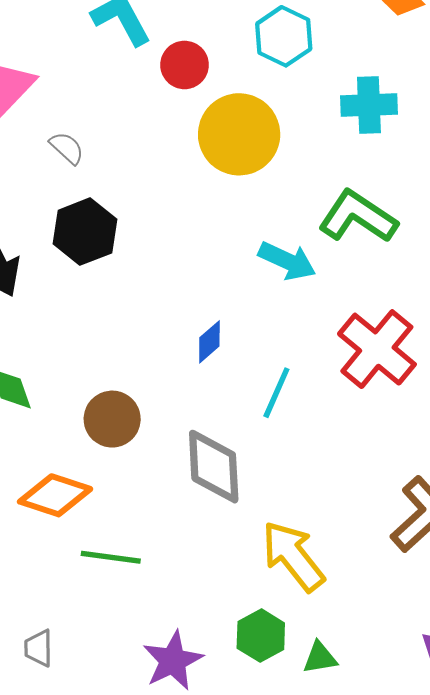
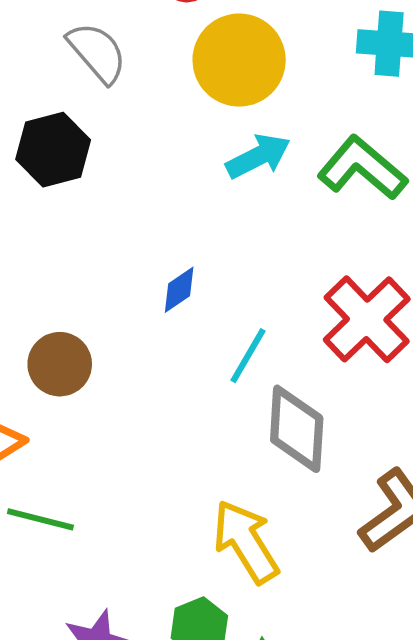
gray semicircle: (67, 148) -> (97, 52), moved, size x1.6
cyan arrow: (287, 261) -> (258, 156), moved, turned -58
gray diamond: (214, 467) -> (297, 429), moved

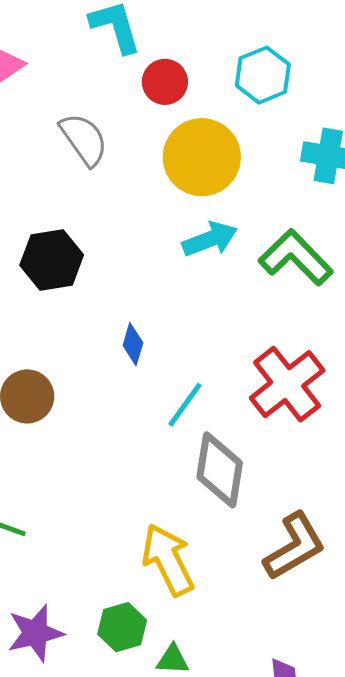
black hexagon: (53, 150) -> (52, 260), moved
blue diamond: (179, 290) -> (133, 344), turned -45

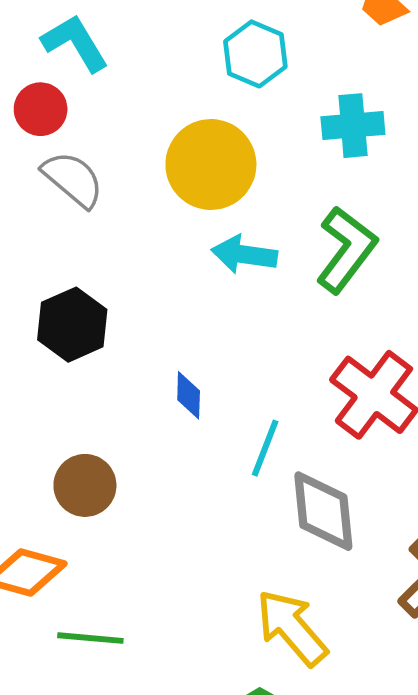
red circle: (165, 82) -> (41, 109), moved
cyan arrow: (210, 239) -> (244, 254), turned -136
green L-shape: (296, 257) -> (346, 250), turned 96

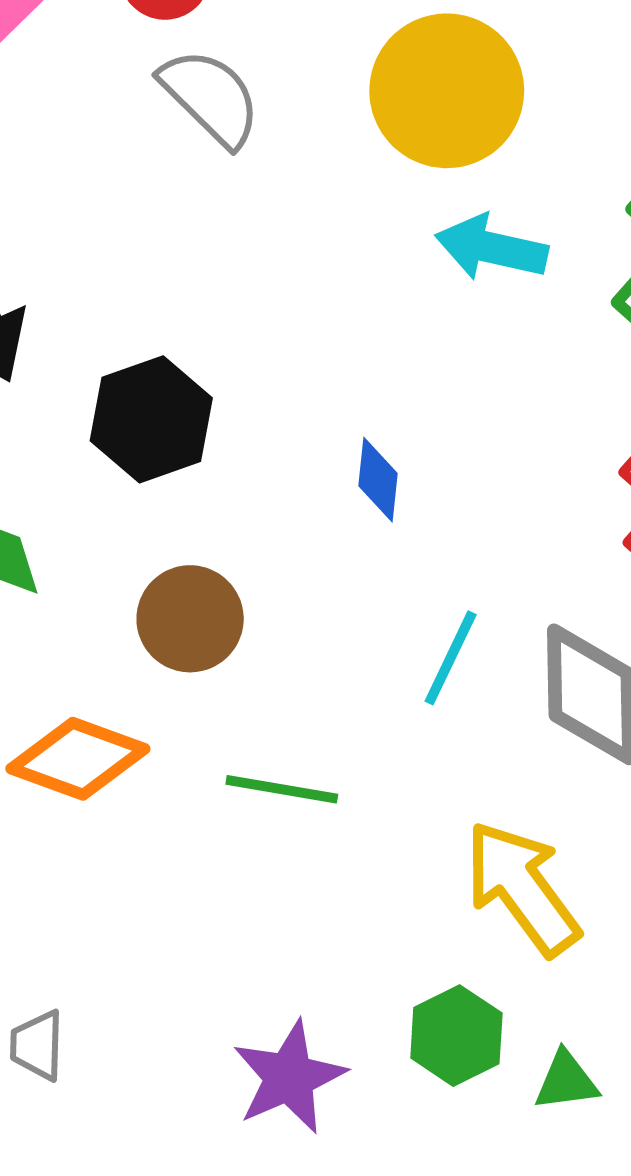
black hexagon: (72, 325) -> (151, 419), moved
cyan line: (265, 448) -> (451, 658), moved
green line: (90, 638) -> (282, 789), moved

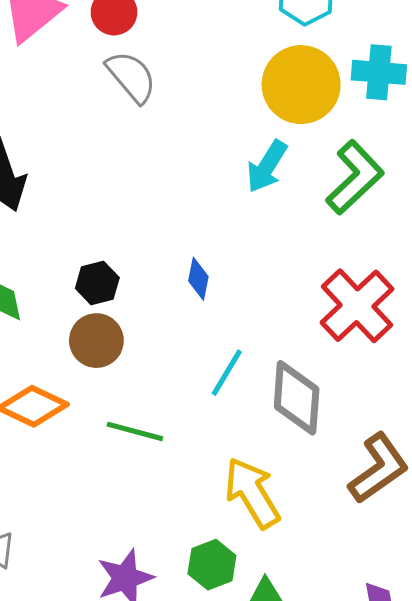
yellow circle: (447, 91) -> (301, 85), moved
cyan arrow: (491, 248) -> (267, 166), turned -76
black hexagon: (151, 419) -> (97, 283), moved, size x0.7

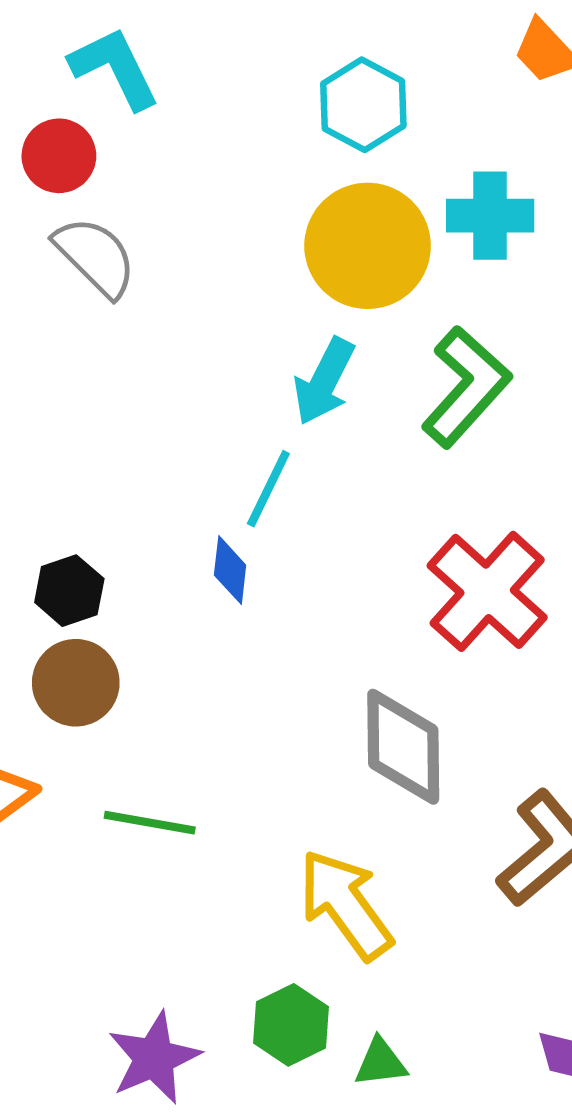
cyan line: (227, 373) -> (268, 489), moved

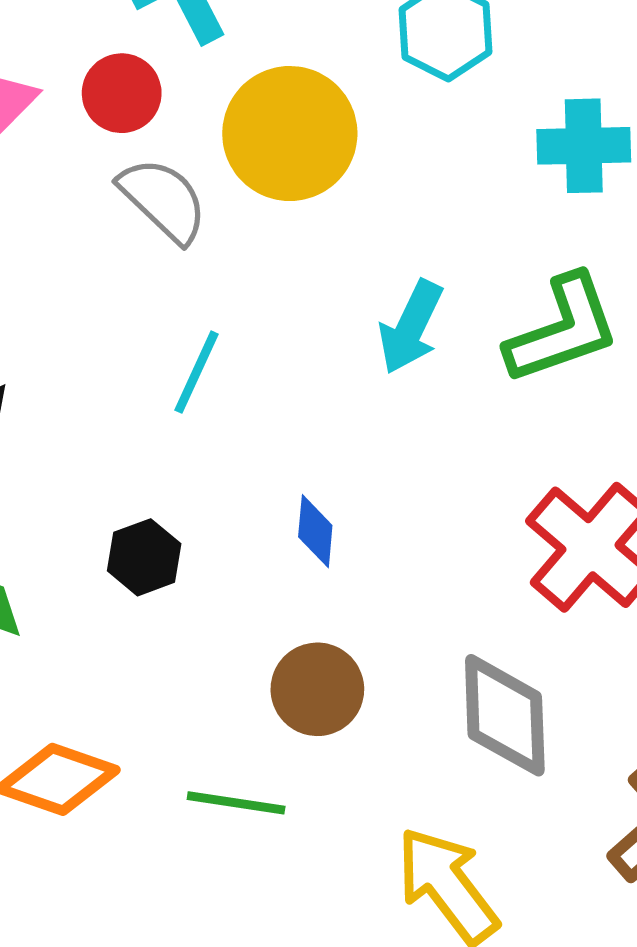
yellow circle: (368, 246) -> (290, 134), moved
green L-shape: (466, 387) -> (563, 329), turned 30
cyan line: (268, 489) -> (196, 372), moved
brown circle: (76, 683) -> (317, 689), moved

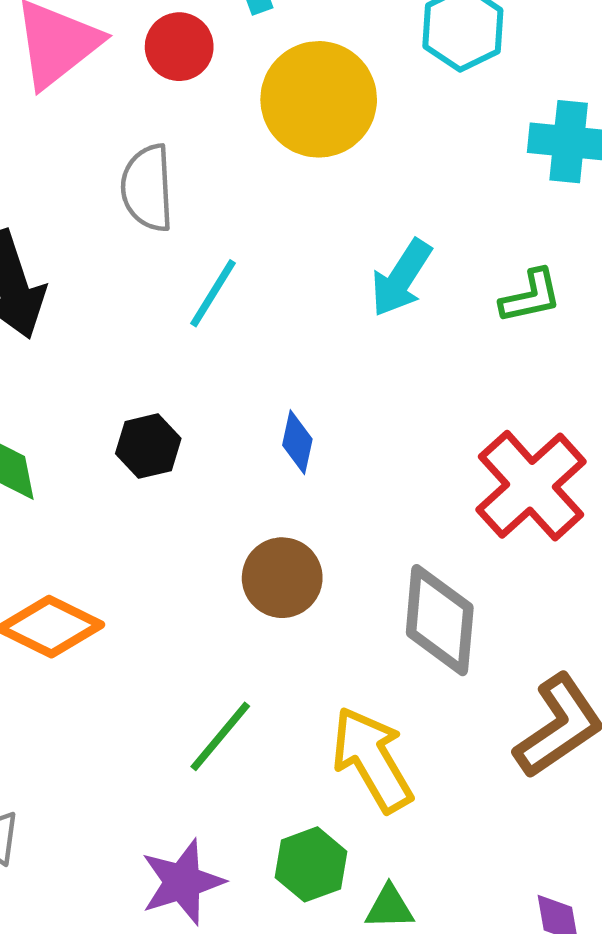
gray semicircle: (163, 200) -> (147, 188), moved, turned -144
green L-shape: (563, 329) -> (531, 296), size x0.6
green line: (236, 803) -> (220, 736), moved, turned -66

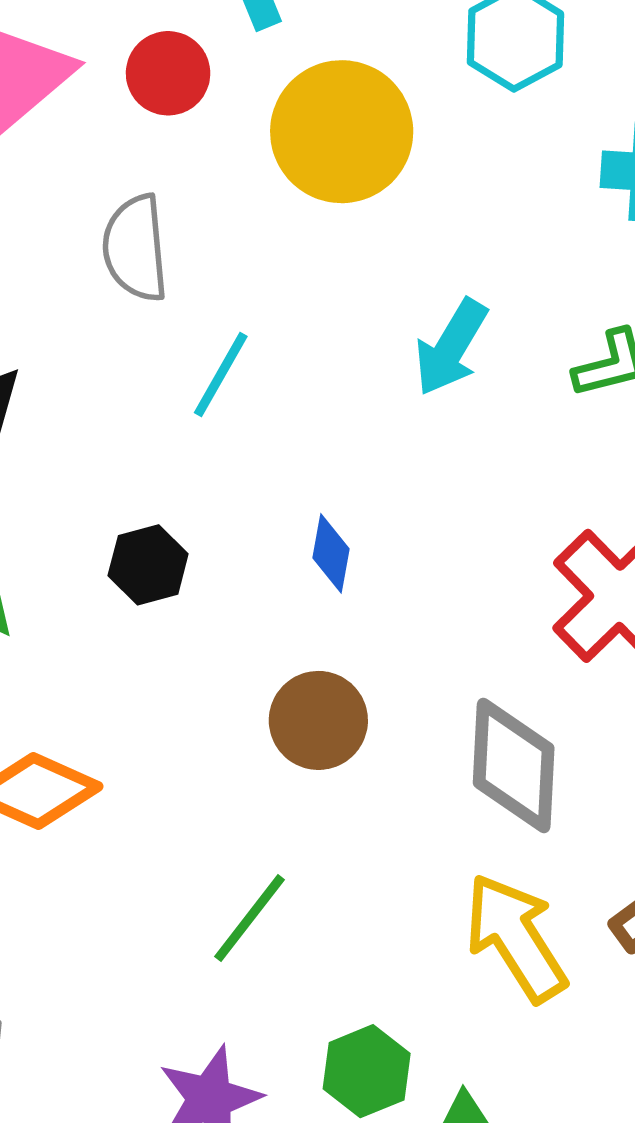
yellow arrow: (372, 759) -> (516, 938), moved

